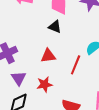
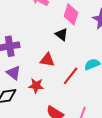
purple triangle: (19, 78) -> (14, 73), turned -35

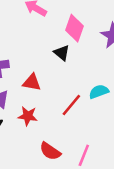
red triangle: (47, 60) -> (32, 82), moved

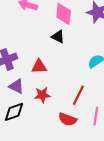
red line: (71, 105) -> (78, 95), moved

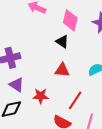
red triangle: (39, 67) -> (62, 70), moved

